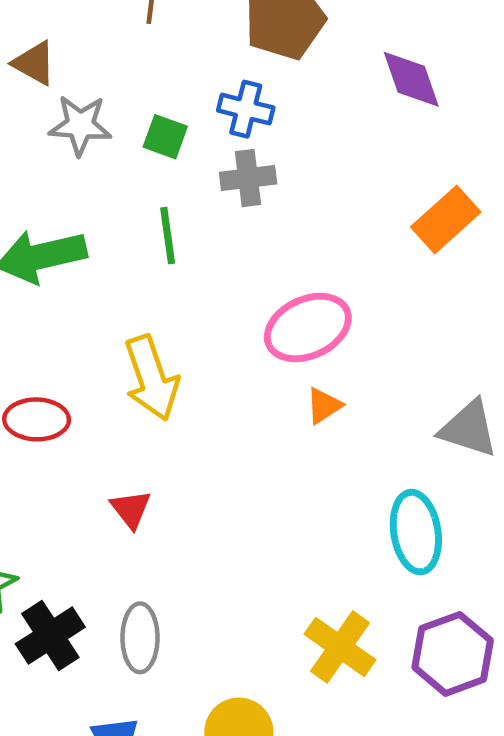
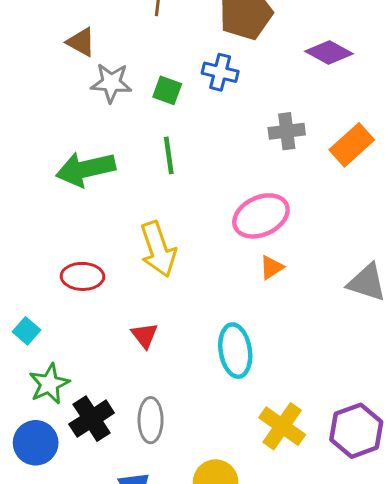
purple diamond: (411, 79) -> (329, 53), turned -42
gray cross: (248, 178) -> (287, 131), moved
cyan ellipse: (416, 532) -> (235, 351), moved

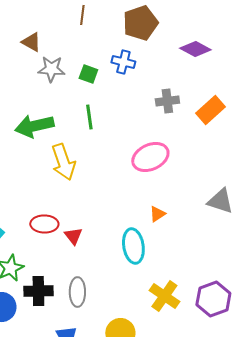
yellow arrow: (158, 249) -> (63, 162), moved
orange triangle: (272, 267) -> (157, 214), moved
red ellipse: (82, 276) -> (44, 224), moved
black cross: (92, 419) -> (38, 291), turned 32

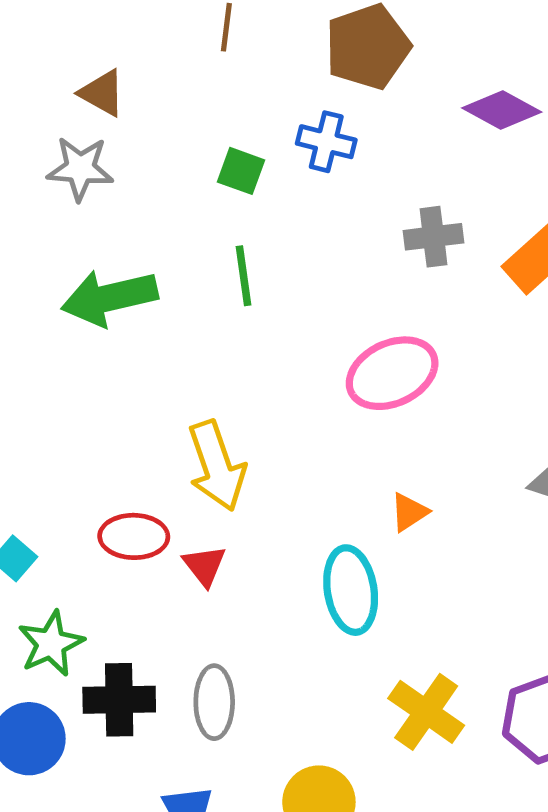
gray star: (51, 69) -> (80, 168), moved
yellow arrow: (63, 162) -> (217, 466), moved

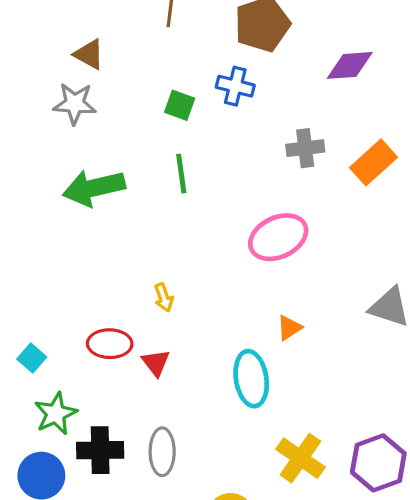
purple diamond: (502, 110) -> (350, 65), turned -33
yellow arrow: (217, 466) -> (164, 298), size x0.5

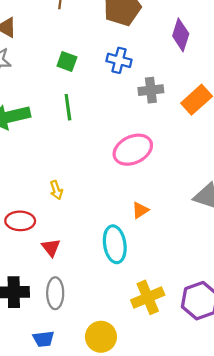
purple diamond: (350, 65) -> (181, 35), turned -68
blue cross: (235, 86) -> (119, 60), moved
red triangle: (156, 363) -> (51, 247), moved
yellow cross: (300, 458) -> (148, 297), turned 32

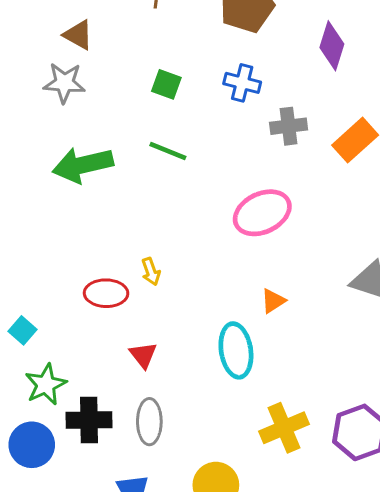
green line: (68, 107) -> (168, 151), turned -60
red ellipse: (20, 221) -> (106, 293), moved

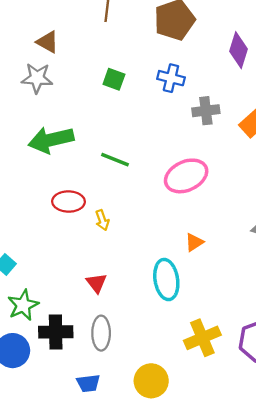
green line: (168, 151) -> (115, 160), moved
red ellipse: (106, 293) -> (68, 202), moved

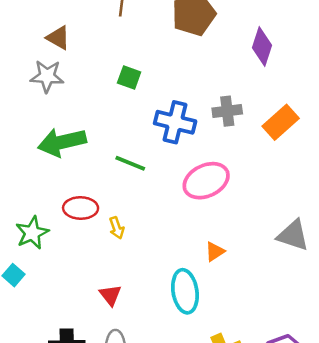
blue cross: (171, 78) -> (175, 122), moved, size x1.4
green star: (23, 305) -> (32, 233), moved

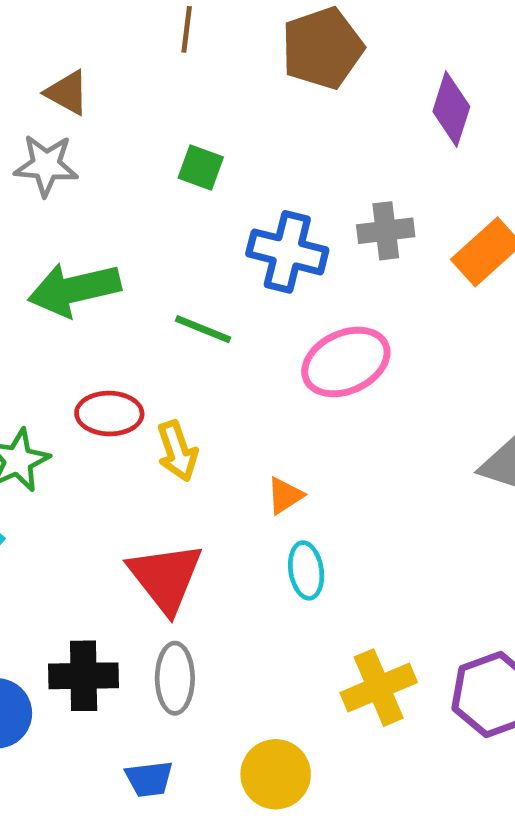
yellow arrow: (117, 228) -> (177, 451), size x1.4
orange triangle: (215, 251) -> (285, 495), moved
cyan ellipse: (185, 291) -> (306, 570), size x0.7
red triangle: (110, 295) -> (166, 577), size x1.8

